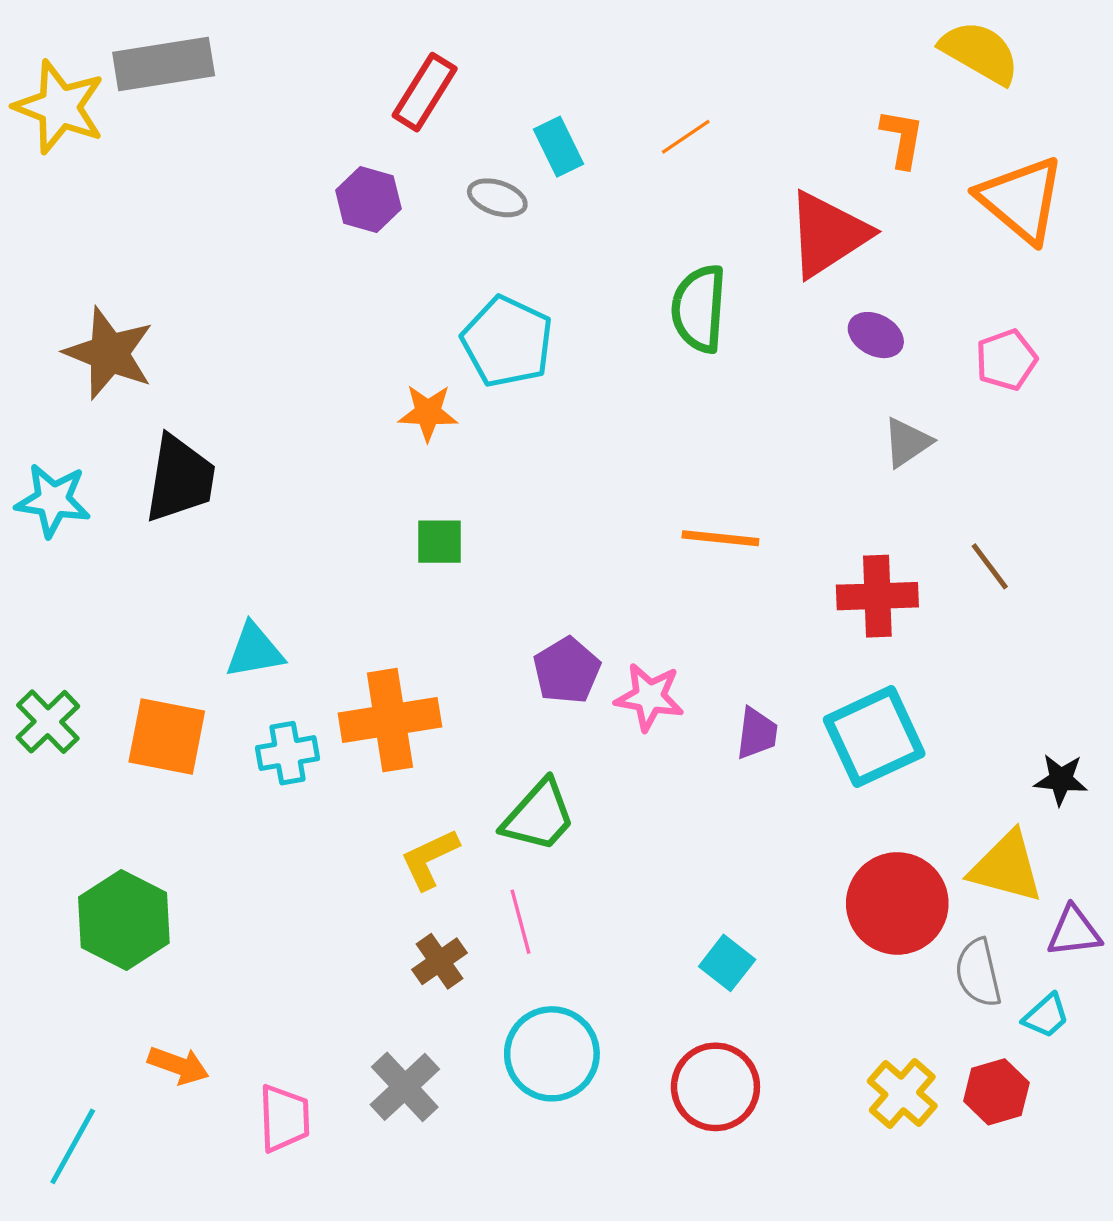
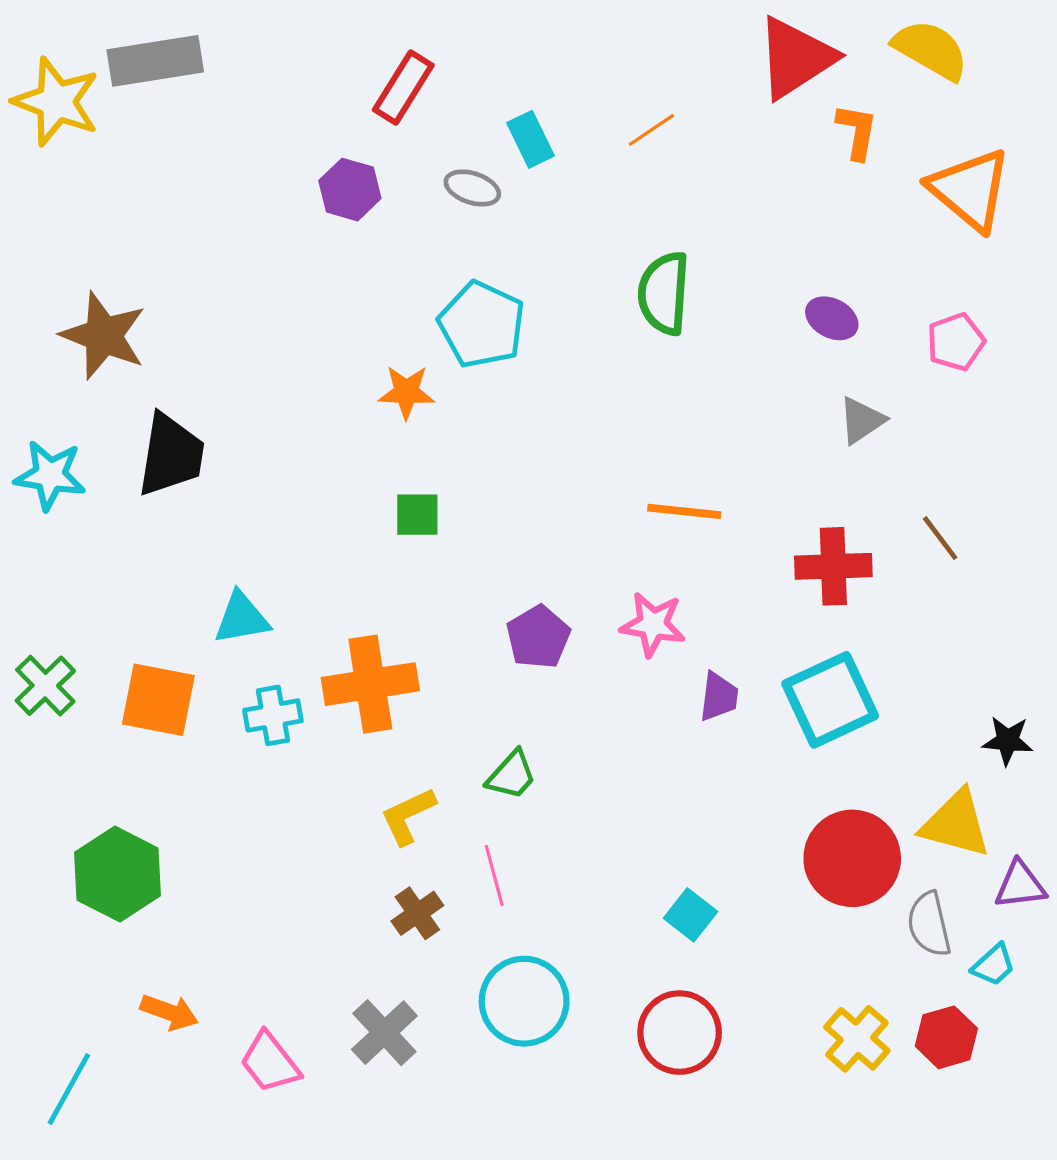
red triangle: (828, 234) -> (796, 58), moved
pink star: (649, 697) -> (653, 624), moved
green trapezoid: (539, 816) -> (512, 775), size x0.7
pink trapezoid: (284, 1118) -> (270, 1062), turned 144

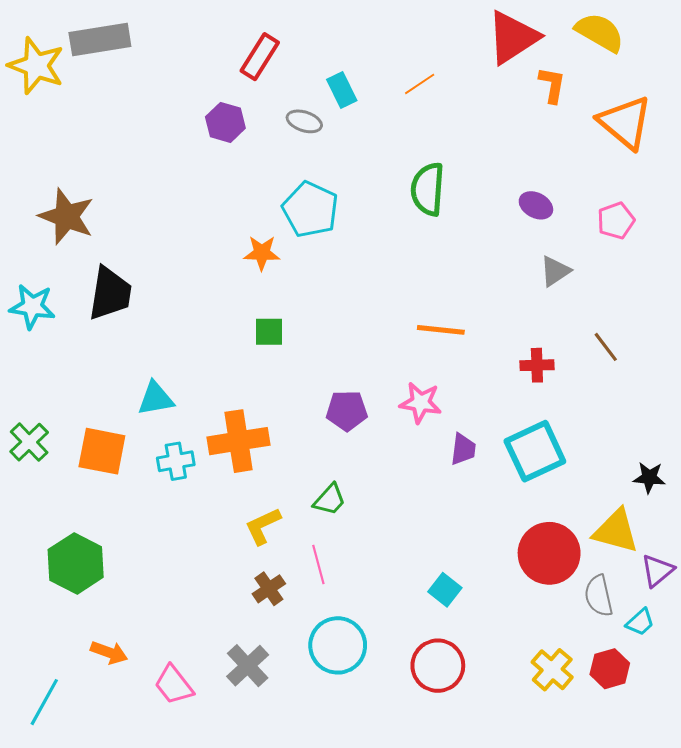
red cross: (833, 566) -> (537, 365), size x0.7
purple pentagon: (538, 637) -> (347, 411), turned 30
purple triangle: (1020, 885) -> (657, 571), turned -33

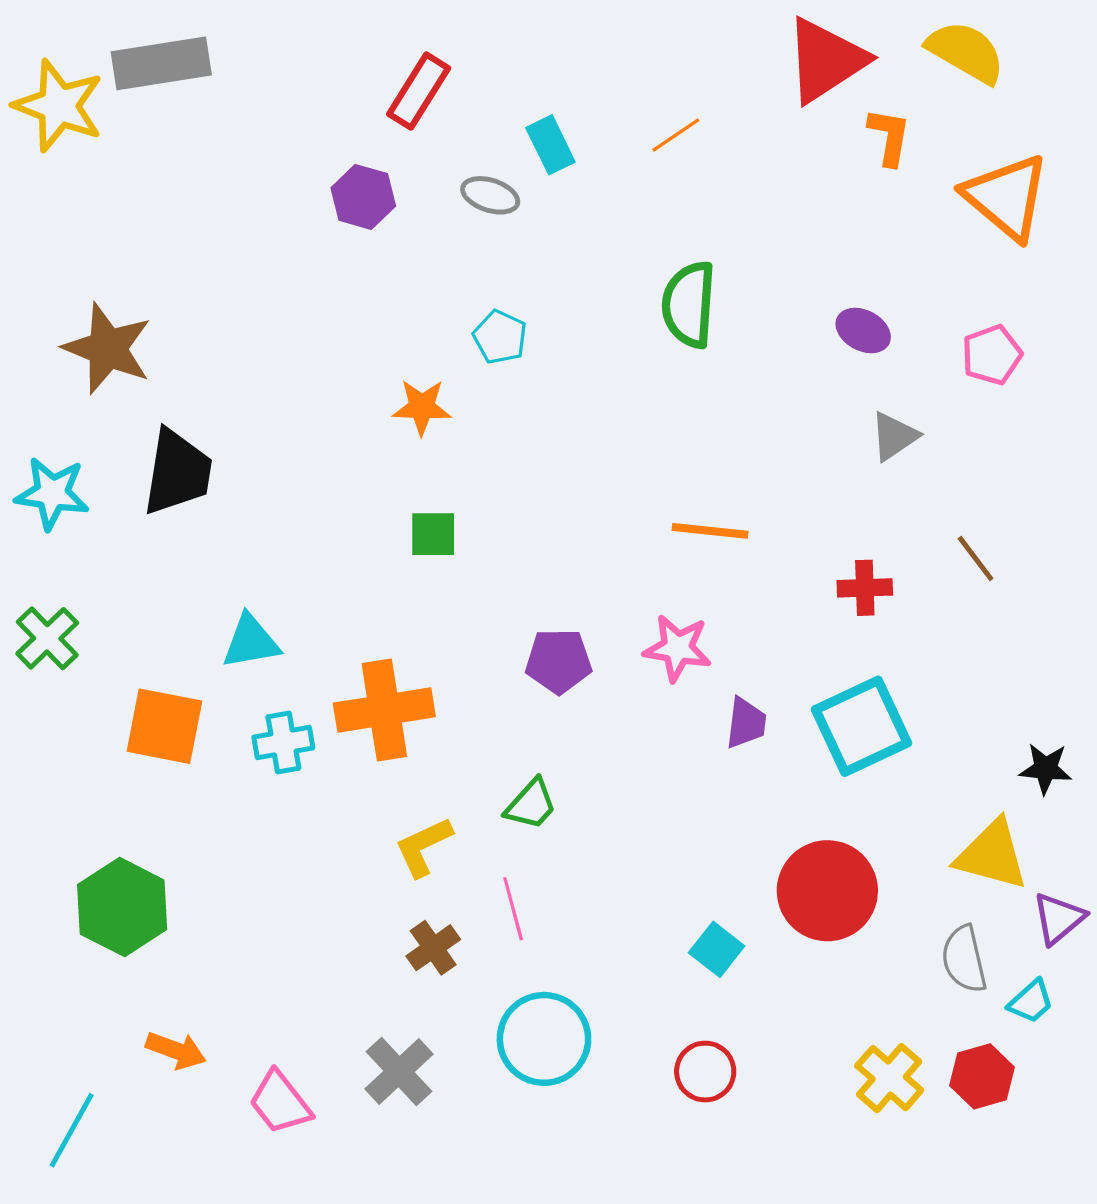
cyan pentagon: (310, 209) -> (500, 337), size x0.6
green cross: (29, 442) -> (47, 638), moved
red circle: (549, 553) -> (827, 891), moved
red circle: (438, 666) -> (705, 1072), size x0.7

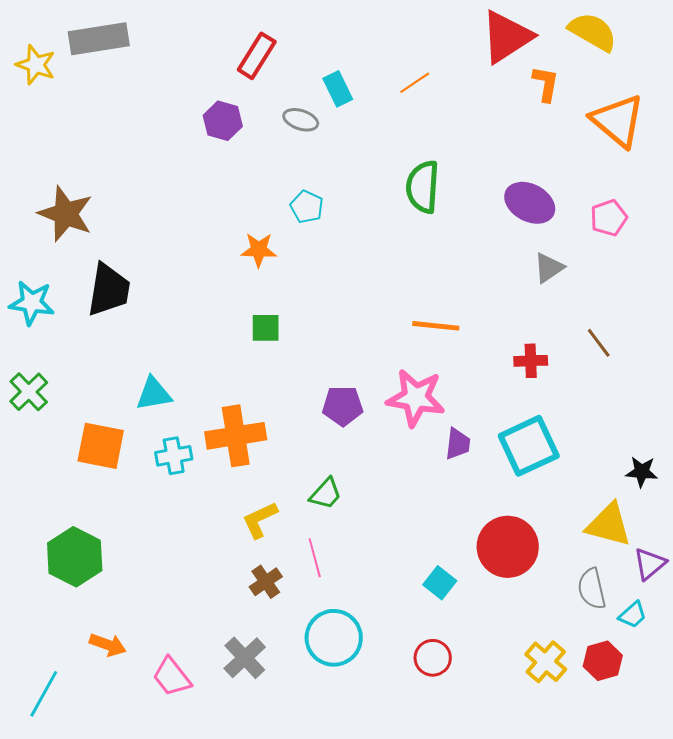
yellow star: (59, 106) -> (36, 65), size x0.7
purple ellipse: (863, 330) -> (530, 203), size x1.5
pink star: (678, 648) -> (416, 398), size x1.4

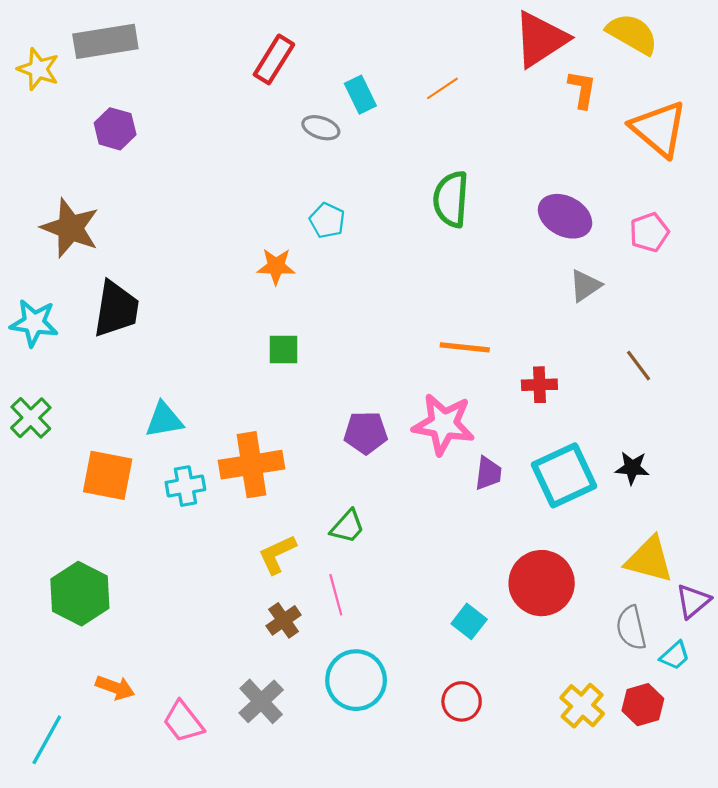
purple hexagon: (223, 121) -> (115, 129), moved
red cross: (531, 361) -> (539, 385), moved
black star: (642, 472) -> (632, 468), moved

